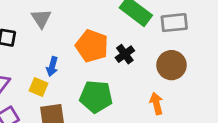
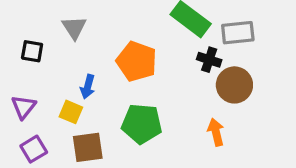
black cross: (125, 54) -> (209, 60), moved, turned -36

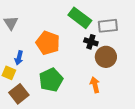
green pentagon: (142, 124) -> (51, 80), turned -30
brown square: (88, 147) -> (19, 94), turned -30

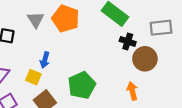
gray rectangle: (108, 26) -> (161, 28), moved
orange pentagon: (48, 43) -> (66, 19), moved

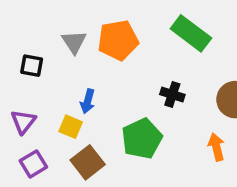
orange pentagon: (66, 19) -> (118, 40), turned -30
black cross: (128, 42) -> (172, 94), moved

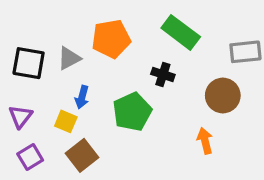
gray triangle: (74, 42) -> (69, 58), moved, turned 35
black square: (32, 66) -> (29, 63), size x1.5
black cross: (172, 94) -> (163, 74), moved
green pentagon: (142, 139) -> (132, 112), moved

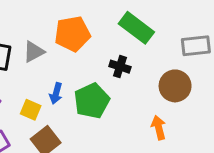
blue arrow: (82, 97) -> (56, 93), moved

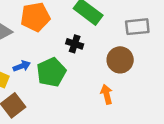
blue arrow: (56, 93) -> (22, 66), turned -126

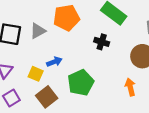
green pentagon: (51, 72) -> (81, 83), moved

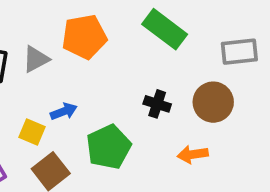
black cross: (102, 42) -> (157, 104), moved
orange arrow: (130, 87) -> (193, 154), turned -84

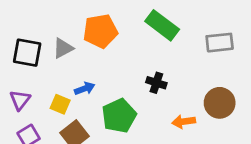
brown circle: (213, 102) -> (220, 103), moved

